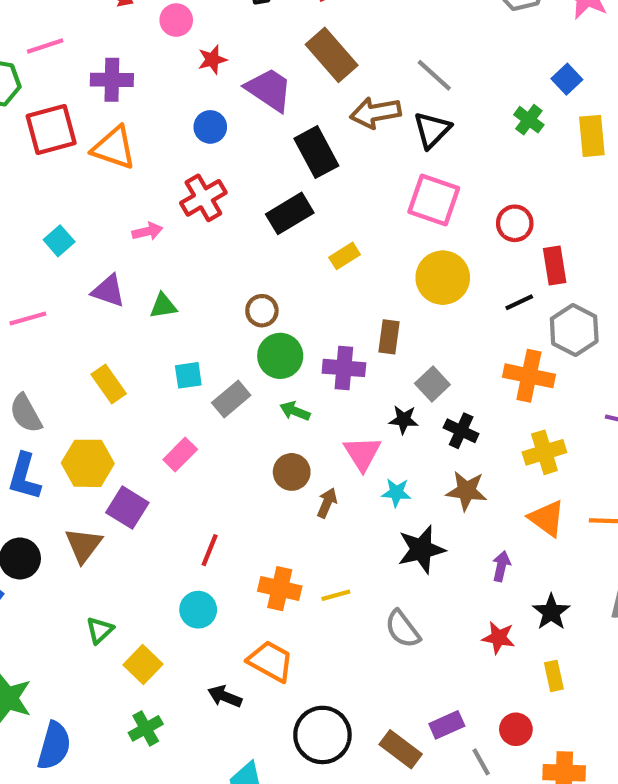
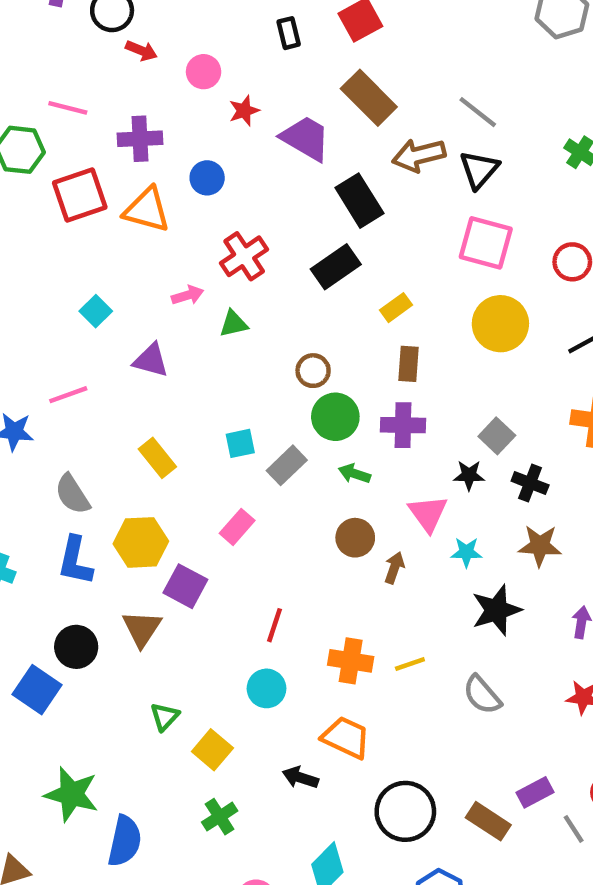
pink line: (45, 46) -> (68, 108), turned 36
blue circle: (210, 127) -> (207, 178), moved
green triangle: (163, 306) -> (234, 324), moved
brown rectangle: (389, 337) -> (409, 364), moved

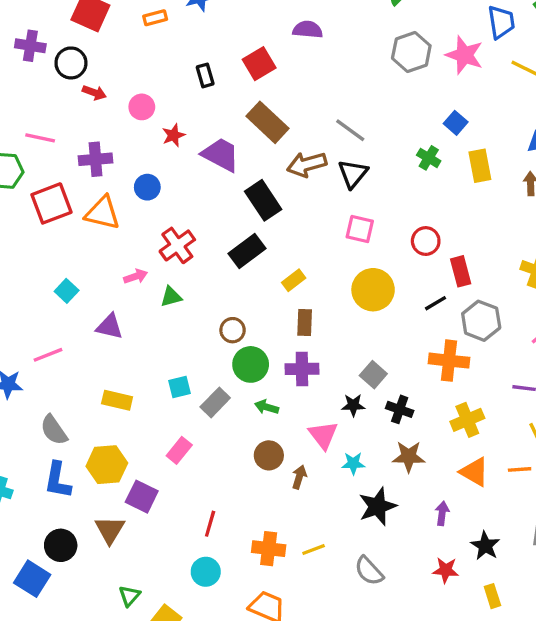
pink square: (486, 243) -> (360, 229), size x0.7
yellow rectangle: (157, 458) -> (117, 400), turned -36

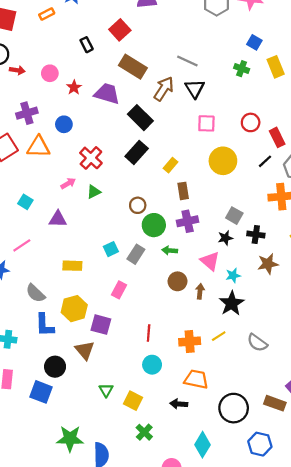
brown arrow: (307, 164) -> (164, 89), turned 150
black star: (378, 506) -> (232, 303), moved

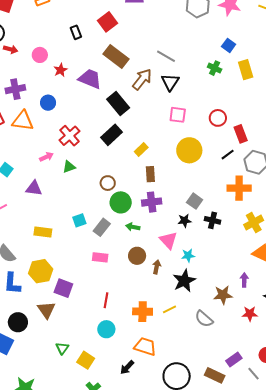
brown star: (268, 264) -> (223, 295), moved
pink rectangle: (119, 290) -> (100, 257), moved, turned 63
black arrow: (179, 404) -> (127, 367), turned -56

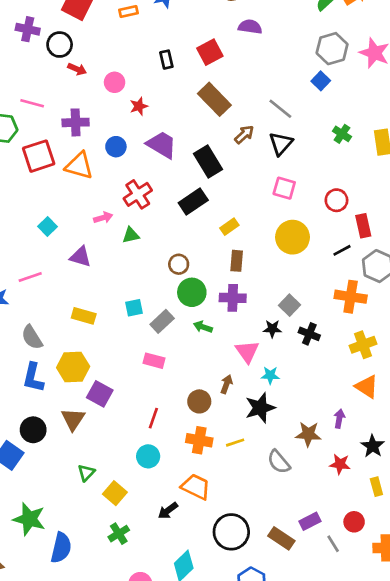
blue square: (229, 45) -> (321, 81), moved
purple trapezoid: (90, 79) -> (162, 145), moved
brown arrow: (142, 79) -> (244, 135), size x0.7
brown circle: (137, 256) -> (199, 401), moved

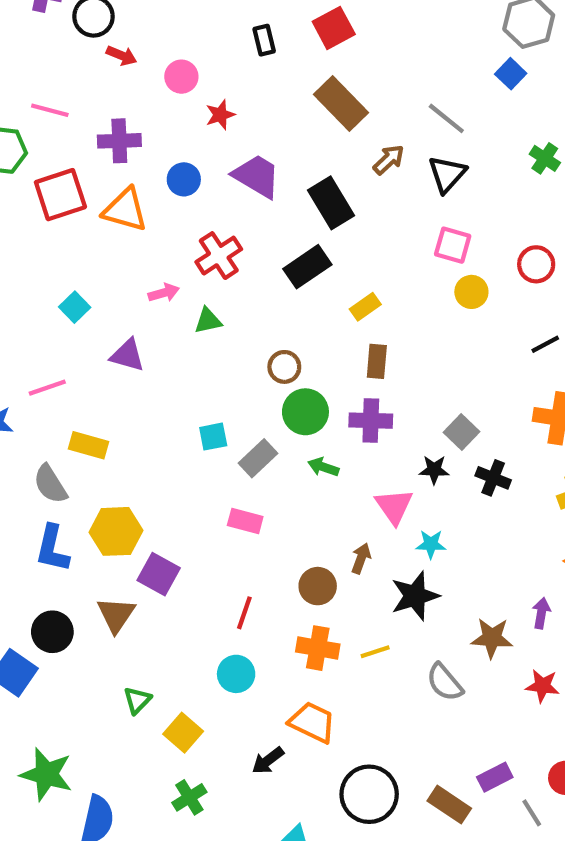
yellow circle: (293, 237) -> (471, 292), moved, size x0.6
yellow rectangle: (84, 316) -> (88, 445), moved

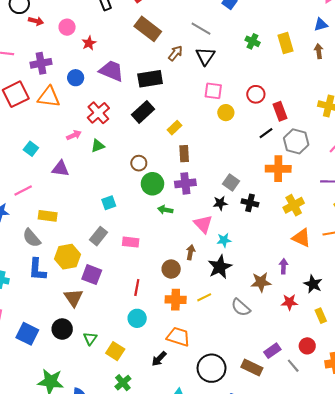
black rectangle: (331, 203) -> (150, 79), turned -60
gray rectangle: (258, 458) -> (98, 236), moved
black circle: (52, 632) -> (62, 329), moved

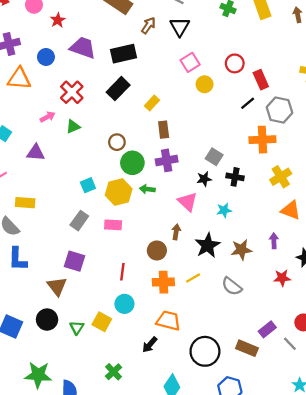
pink square: (213, 91) -> (190, 62), turned -36
cyan star: (224, 240) -> (224, 210), moved
yellow hexagon: (67, 257) -> (119, 192), moved
brown star: (261, 282) -> (241, 250), moved
yellow square: (115, 351) -> (102, 322), moved

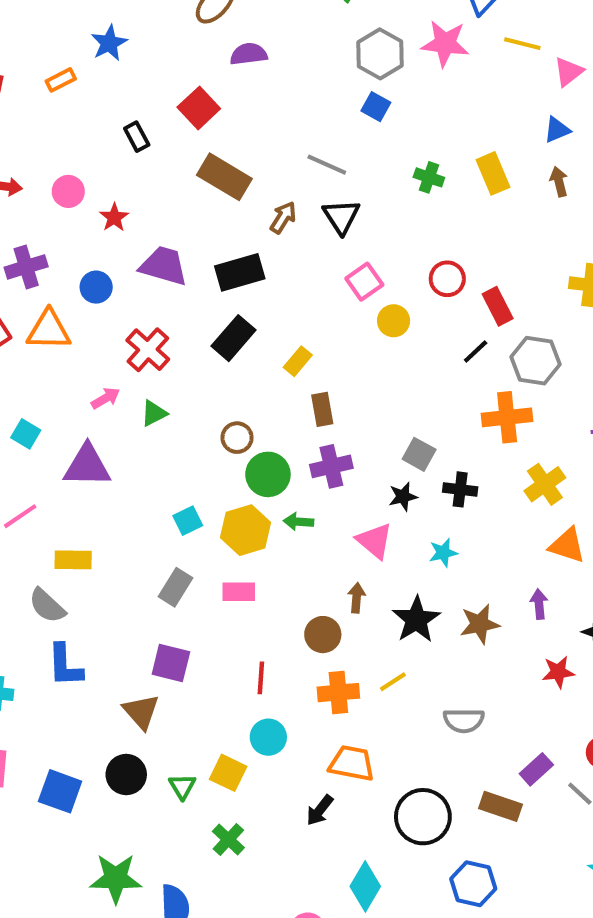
purple triangle: (36, 153) -> (87, 466), size x1.4
gray semicircle: (232, 286) -> (464, 720), moved, turned -35
green cross: (114, 372) -> (228, 839), moved

